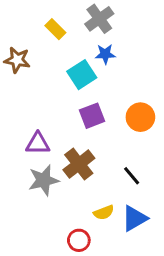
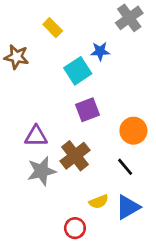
gray cross: (99, 19) -> (129, 18), moved
orange circle: (140, 117) -> (133, 131), moved

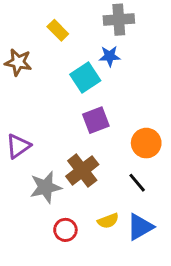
gray cross: (129, 18) -> (119, 20), moved, turned 32
purple triangle: (36, 136) -> (18, 146), moved, turned -35
red circle: (75, 228) -> (65, 230), moved

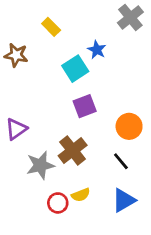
gray cross: (119, 20) -> (130, 17), moved, turned -35
blue star: (110, 56) -> (97, 50), turned 30
yellow semicircle: (108, 221) -> (81, 195), moved

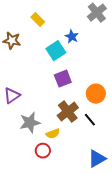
brown cross: (73, 151) -> (68, 112), moved
yellow semicircle: (81, 195) -> (53, 134), moved
blue triangle: (124, 200) -> (97, 159), moved

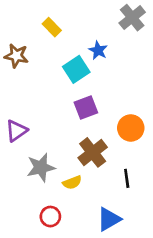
black line: (90, 120) -> (127, 178), moved, turned 32
red circle: (43, 151) -> (50, 217), moved
blue triangle: (97, 159) -> (109, 219), moved

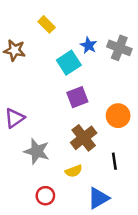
gray cross: (132, 18) -> (119, 48), moved, turned -30
gray star: (41, 167) -> (37, 151), turned 30
yellow semicircle: (72, 182) -> (74, 171), moved

